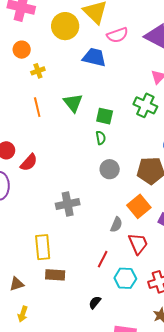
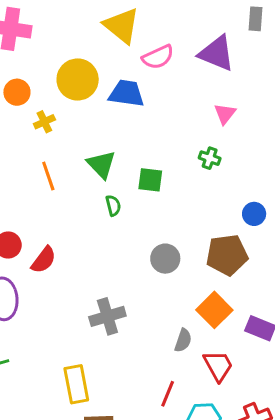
yellow circle: (65, 26) -> (78, 79), moved
green cross: (145, 105) -> (210, 158), size x0.6
green semicircle: (101, 138) -> (113, 205), moved

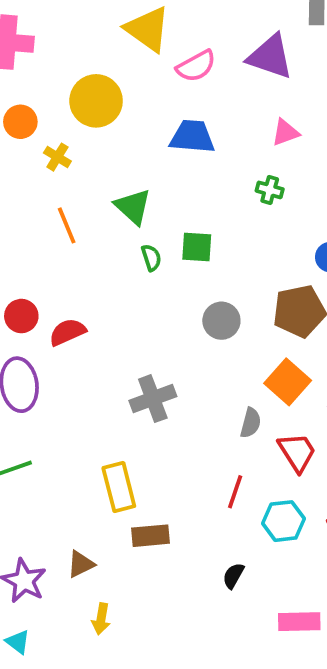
blue trapezoid: (127, 93) -> (192, 137), moved
pink triangle: (225, 114) -> (285, 132), turned 35
yellow cross: (44, 122) -> (57, 157), turned -30
green square: (150, 180) -> (197, 247), moved
red semicircle: (44, 260) -> (67, 332), turned -148

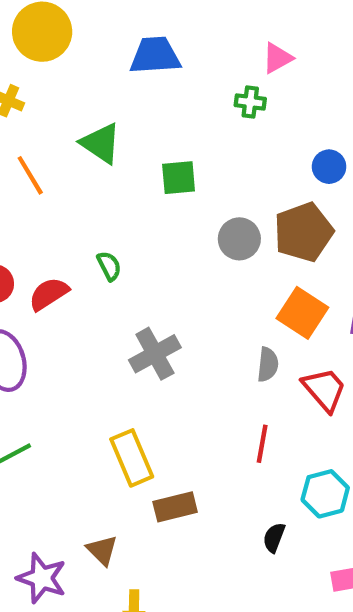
pink triangle: (285, 132) -> (277, 58), moved
green semicircle: (151, 258) -> (109, 266), moved
gray circle: (221, 321) -> (239, 239), moved
cyan hexagon: (283, 521) -> (325, 494), moved
brown triangle: (81, 564) -> (102, 550), turned -40

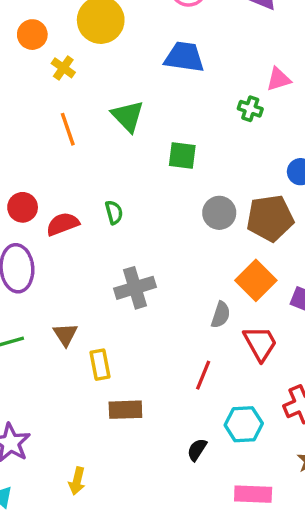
yellow rectangle: (132, 458) -> (100, 365), size x0.7
brown triangle: (102, 550) -> (65, 334), moved

